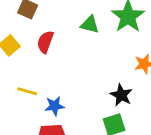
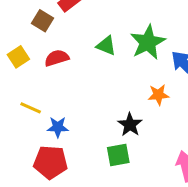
red semicircle: (45, 42) -> (57, 58), turned 45

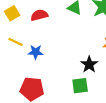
yellow line: (31, 108) -> (16, 42), moved
blue star: (58, 127) -> (36, 52), moved

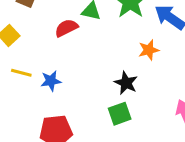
red semicircle: (39, 15) -> (66, 28), moved

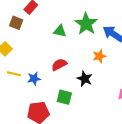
red semicircle: (66, 28) -> (59, 65), moved
green square: (120, 114) -> (64, 97), moved, turned 35

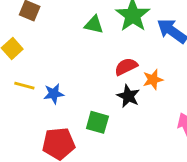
orange star: (99, 56) -> (153, 80), moved
red semicircle: (59, 65) -> (126, 67), moved

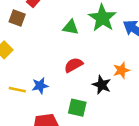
red semicircle: (126, 67) -> (74, 65), moved
yellow line: (24, 86) -> (17, 90), moved

